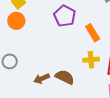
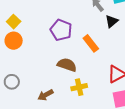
yellow cross: (91, 60) -> (79, 87), moved
brown semicircle: (65, 77) -> (67, 65), moved

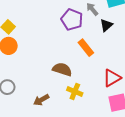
purple pentagon: (61, 30) -> (72, 20), moved
yellow cross: (79, 87) -> (75, 92), turned 35

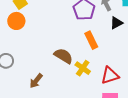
yellow cross: (75, 92) -> (83, 68), moved
brown arrow: (41, 100) -> (36, 81), turned -35

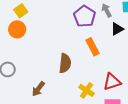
brown semicircle: (63, 56) -> (65, 63), turned 66
yellow cross: (83, 68) -> (87, 90), moved

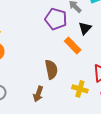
black triangle: (117, 29) -> (85, 28), moved
brown arrow: (38, 89) -> (38, 94), moved

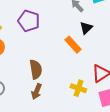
purple pentagon: (56, 19) -> (29, 21), moved
brown semicircle: (51, 69) -> (36, 69), moved

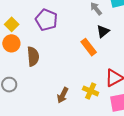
brown semicircle: (36, 69) -> (33, 56), moved
brown arrow: (37, 91) -> (63, 95), moved

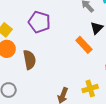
yellow cross: (91, 91) -> (90, 88), turned -35

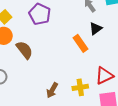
brown semicircle: (29, 60) -> (24, 50), turned -36

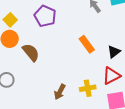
black triangle: (96, 28) -> (114, 52), moved

